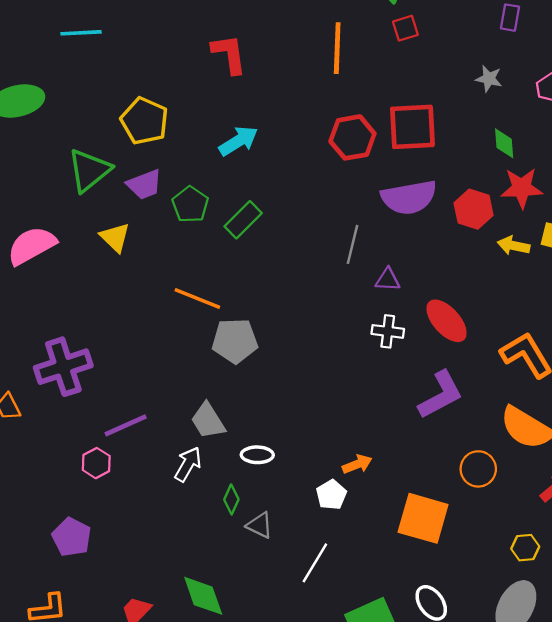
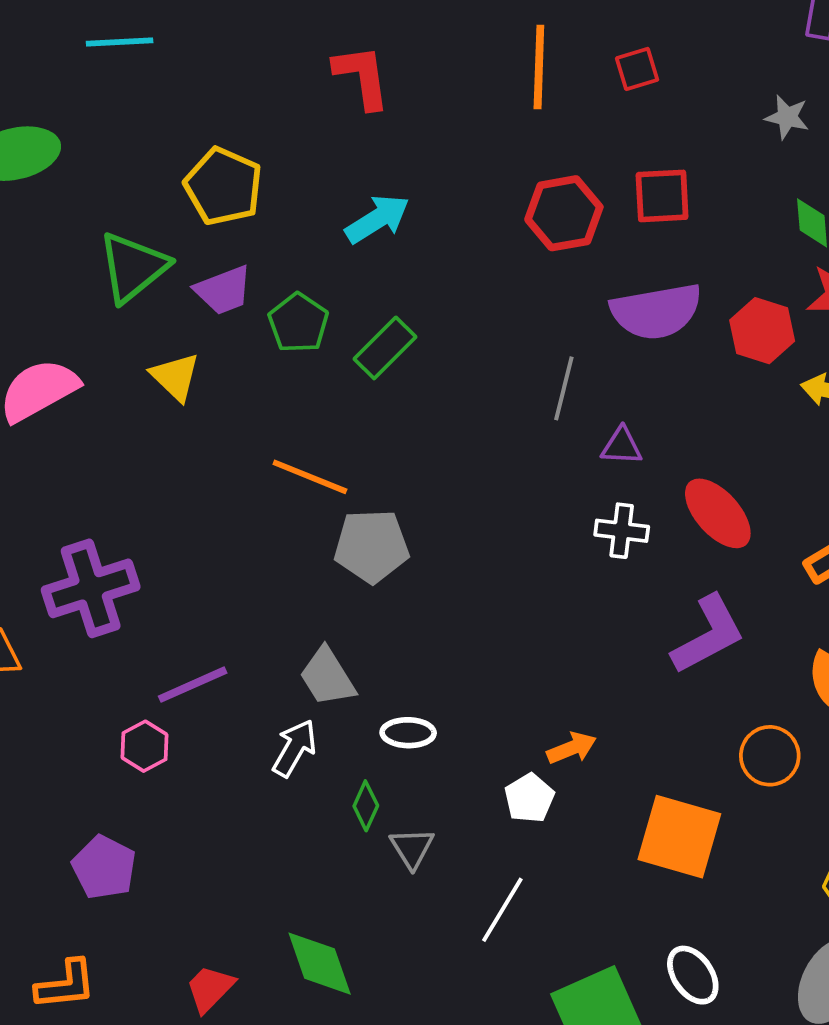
red square: (405, 28) -> (637, 69), moved
red square: (412, 127) -> (662, 196), size x0.7
gray triangle: (260, 525) -> (412, 848), turned 32

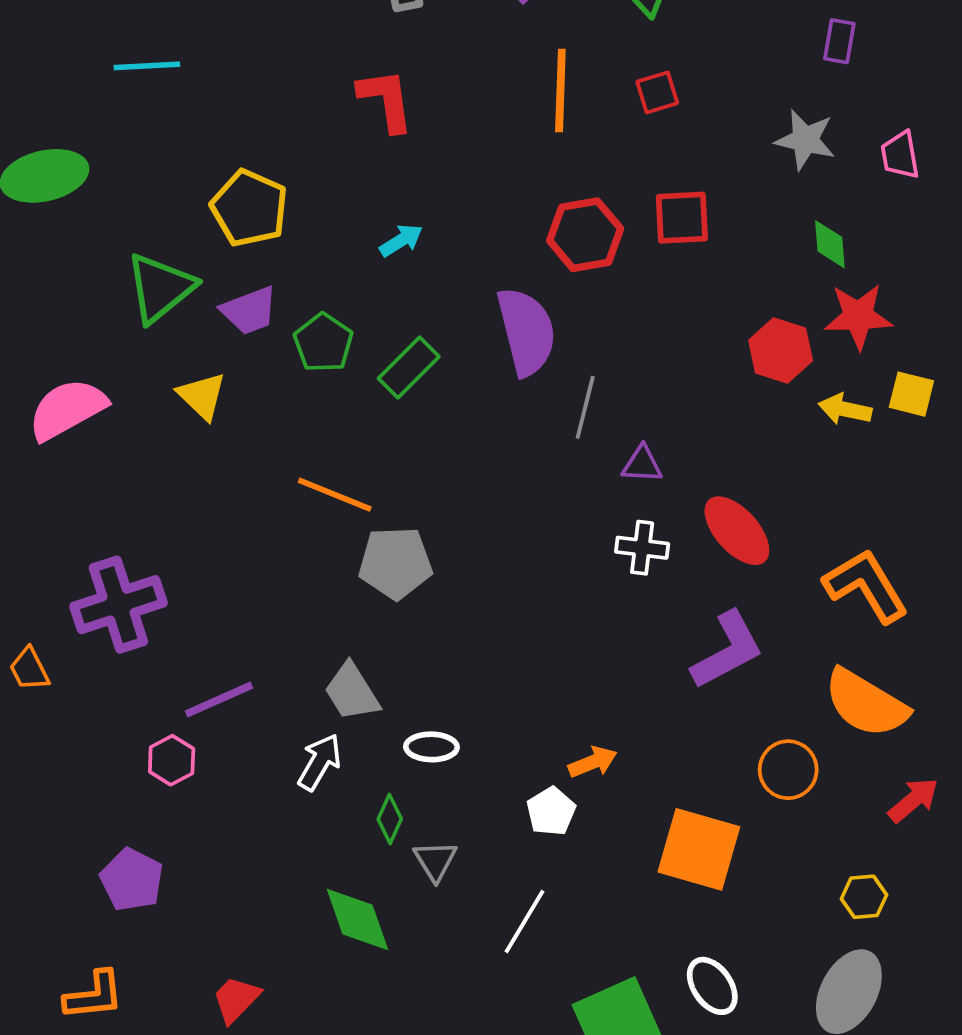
gray star: (787, 117) -> (805, 140), size x1.4
cyan arrow: (377, 219) -> (401, 240), size x0.7
purple semicircle: (656, 311) -> (526, 331), moved, turned -94
green diamond: (320, 964) -> (357, 920), moved

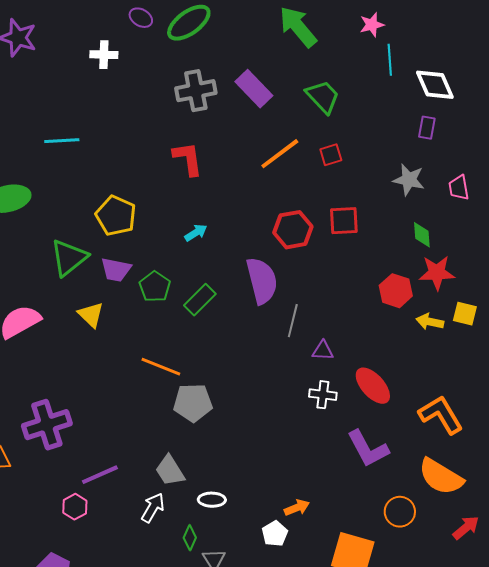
orange line: (560, 91) -> (280, 154), turned 51
purple trapezoid: (249, 311) -> (116, 270), turned 32
purple L-shape: (727, 650) -> (368, 449), turned 90

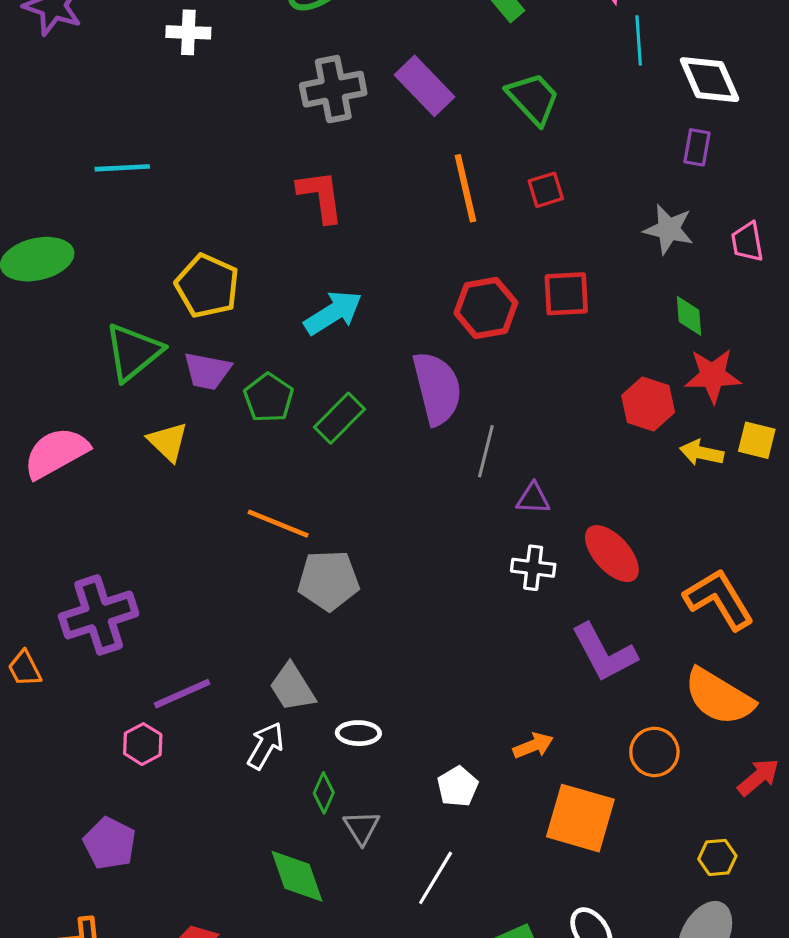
orange line: (280, 154) -> (465, 188), turned -66
cyan arrow: (196, 233) -> (333, 313), size x1.6
orange arrow: (297, 508) -> (533, 746), moved

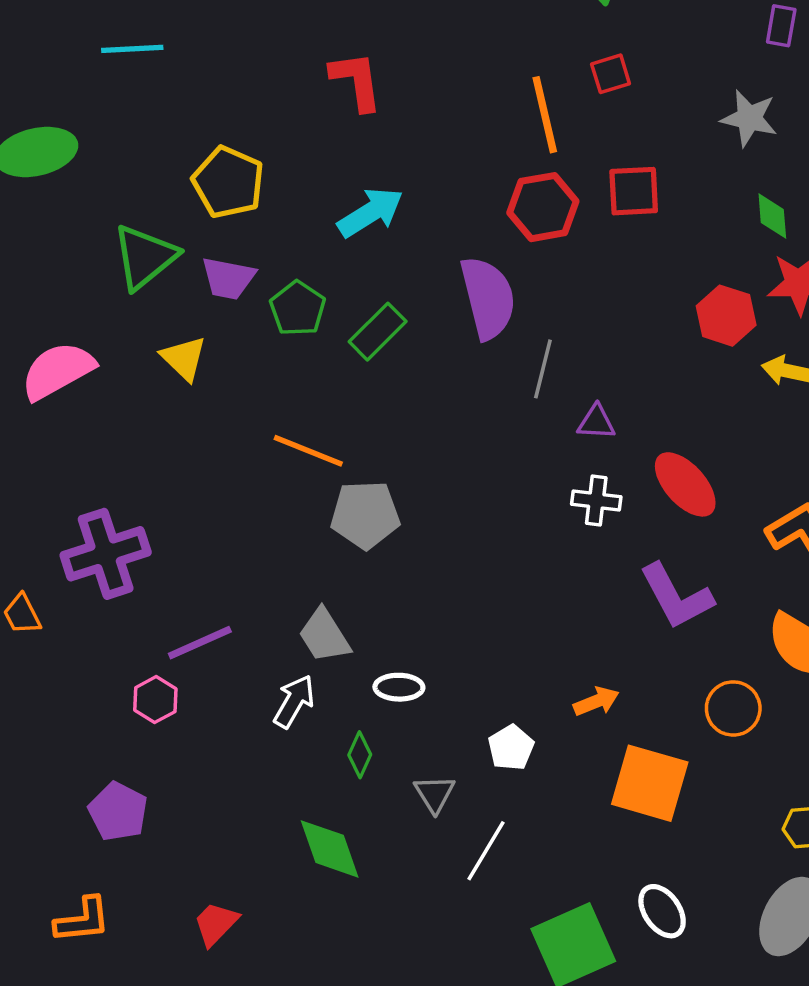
orange line: (465, 188) -> (545, 115), moved
gray triangle: (362, 828) -> (435, 794), moved

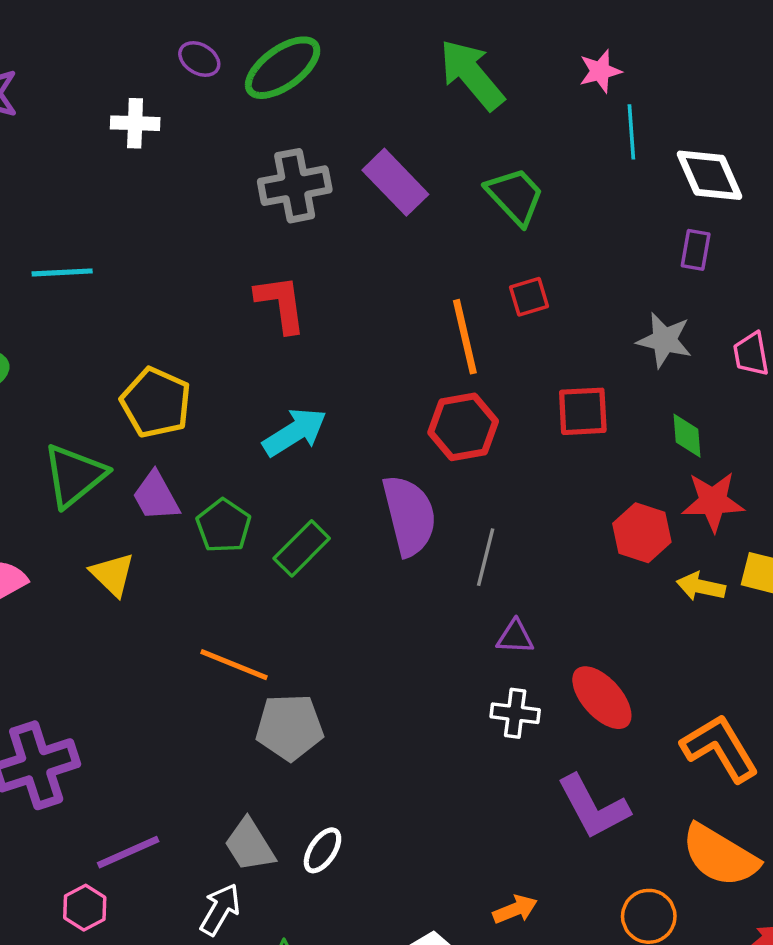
red square: (634, 191) -> (583, 411), moved
purple trapezoid: (228, 278) -> (156, 496), turned 50
gray line: (543, 369) -> (486, 557), moved
white ellipse: (399, 687) -> (322, 850), moved, turned -57

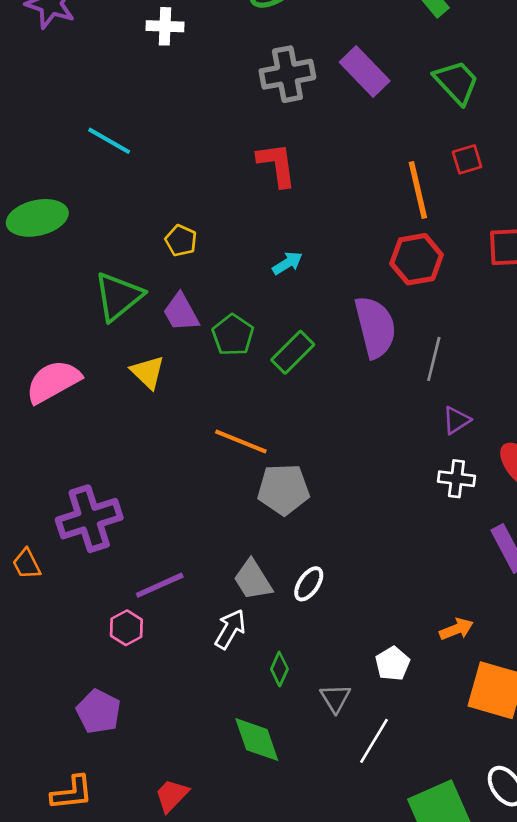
cyan line: (62, 272) -> (109, 141), turned 33
yellow pentagon: (156, 403) -> (181, 241), size x0.6
cyan arrow: (295, 432) -> (287, 263), size x0.6
purple triangle: (515, 637) -> (456, 420), turned -36

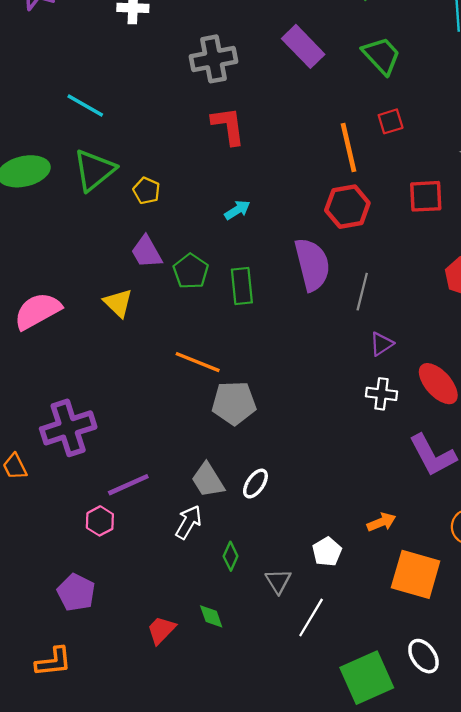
gray cross: (287, 74) -> (213, 59), moved
green triangle: (118, 296) -> (94, 170), moved
green rectangle: (293, 352) -> (242, 286), turned -51
green diamond: (257, 740) -> (211, 616), size x0.6
red trapezoid: (172, 795) -> (161, 630), moved

